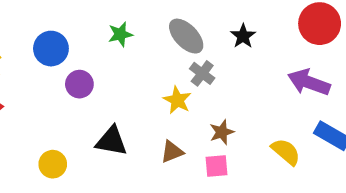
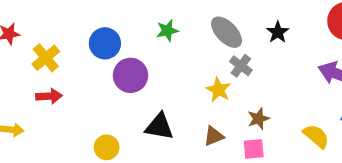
purple circle: (79, 84) -> (131, 75), size x1.4

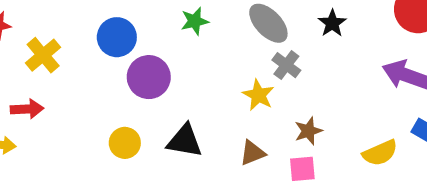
red arrow: (49, 96) -> (27, 109), moved
yellow semicircle: (316, 136) -> (380, 153), turned 116
yellow circle: (107, 147) -> (125, 143), moved

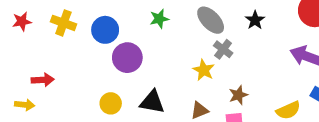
yellow cross: (43, 55) -> (63, 23), moved, turned -30

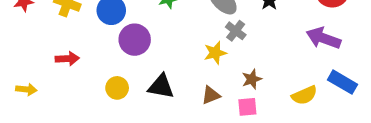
yellow star: (204, 70) -> (215, 53), turned 30
red arrow: (43, 80) -> (67, 59), moved

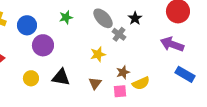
gray cross: (236, 31) -> (119, 34), moved
brown triangle: (211, 95) -> (95, 83), turned -32
yellow semicircle: (304, 95) -> (141, 83), moved

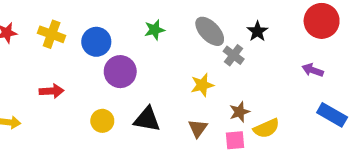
purple arrow: (172, 44) -> (313, 70), size x0.6

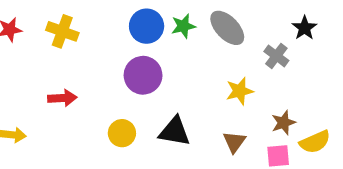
gray ellipse: (210, 31) -> (227, 28), moved
blue circle: (96, 42) -> (147, 26), moved

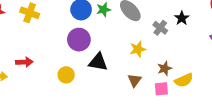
black star: (304, 28) -> (182, 18), moved
red arrow: (62, 98) -> (24, 62), moved
black triangle: (175, 131) -> (98, 62), moved

